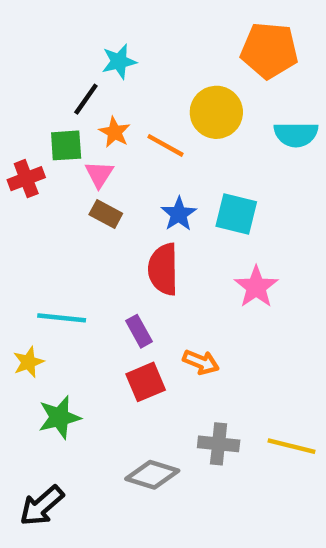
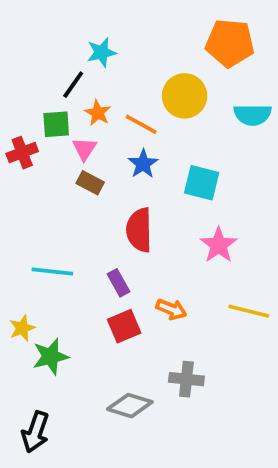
blue star: (179, 214) -> (143, 164), moved
yellow star: (28, 362) -> (22, 328), moved
yellow line: (291, 446) -> (249, 311), moved
black arrow: (42, 506) -> (35, 432), turned -30

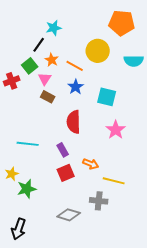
green square: (56, 124) -> (30, 66), turned -35
yellow line: (249, 311) -> (114, 181), moved

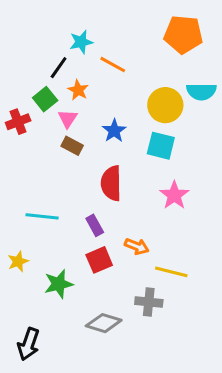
yellow circle: (98, 51) -> (165, 105), moved
orange line: (75, 66) -> (113, 65), moved
green star: (27, 189) -> (59, 284), moved

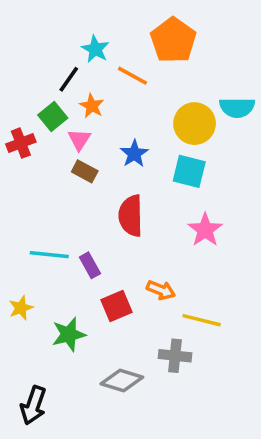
orange pentagon: (183, 34) -> (173, 40), moved, turned 30
cyan star: (81, 42) -> (95, 49), turned -30
purple rectangle: (95, 225) -> (90, 265), moved

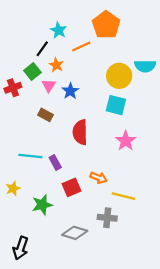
orange line: (133, 76) -> (81, 47), turned -54
blue star: (134, 154) -> (70, 91), moved
brown rectangle: (85, 171) -> (45, 115), moved

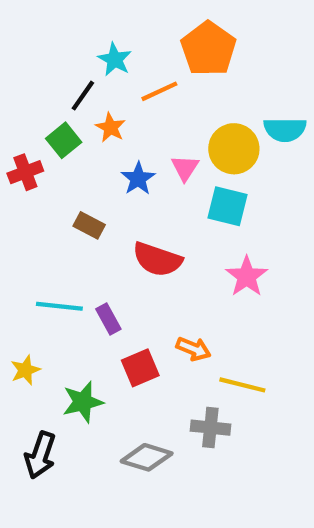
pink triangle: (49, 86) -> (185, 168), moved
red semicircle: (80, 132) -> (157, 259), turned -70
black arrow: (21, 248) -> (40, 455), moved

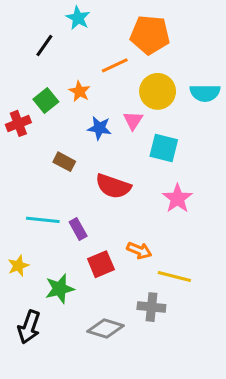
orange pentagon: (208, 49) -> (150, 35), turned -30
cyan star: (115, 59) -> (78, 18), moved
black line: (83, 96) -> (44, 45), moved
yellow circle: (234, 149) -> (158, 91), moved
blue star: (138, 179) -> (99, 128), turned -30

